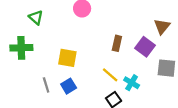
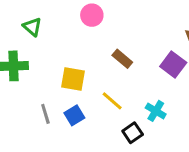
brown rectangle: (117, 43) -> (122, 59), moved, turned -63
yellow line: (110, 75) -> (112, 101), moved

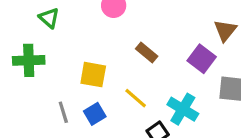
cyan cross: (156, 111) -> (183, 109), size x1.4

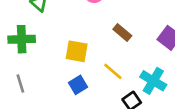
gray line: (63, 112) -> (20, 84), moved

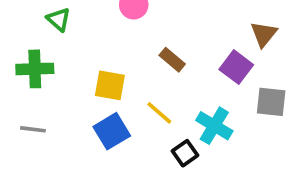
gray line: (20, 84) -> (33, 129), turned -66
blue square: (78, 85) -> (112, 131), size x1.4

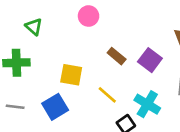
purple square: (236, 67) -> (150, 60), moved
blue square: (112, 131) -> (55, 107), moved

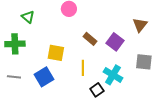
yellow line: (107, 95) -> (83, 68), turned 49

